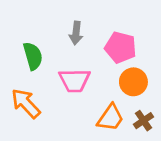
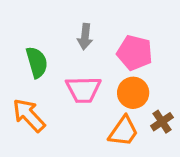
orange circle: (133, 82) -> (133, 93), moved
brown cross: (143, 121) -> (162, 122), moved

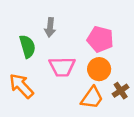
gray arrow: (85, 37) -> (50, 27), moved

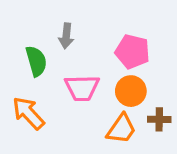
brown cross: (121, 91) -> (159, 119), turned 35

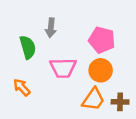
orange arrow: (28, 113) -> (22, 87), size x0.7
brown cross: (159, 119) -> (120, 102), moved

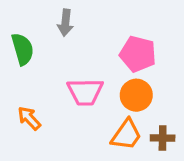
gray arrow: (51, 28) -> (65, 23), moved
green semicircle: (28, 47) -> (23, 49), moved

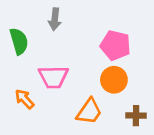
pink trapezoid: (85, 92) -> (53, 77), moved
orange trapezoid: (126, 135) -> (89, 111), moved

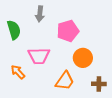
pink pentagon: (115, 45) -> (68, 31), moved, turned -30

